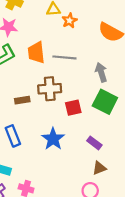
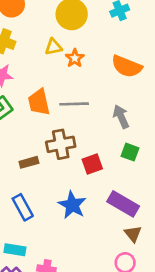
green square: (105, 102) -> (130, 152), size x0.6
purple rectangle: (94, 143) -> (123, 204), size x1.6
brown triangle: (99, 168) -> (133, 234), turned -40

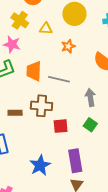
yellow triangle: (53, 47) -> (46, 29), moved
purple rectangle: (123, 204) -> (75, 161), turned 35
blue star: (72, 205) -> (40, 165), moved

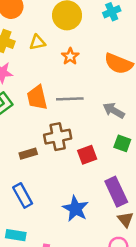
gray arrow: (90, 97) -> (114, 110), turned -36

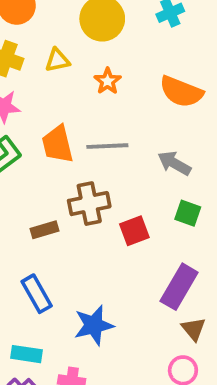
purple rectangle: (116, 192) -> (179, 287), turned 56
blue star: (75, 209) -> (94, 325), moved, turned 30

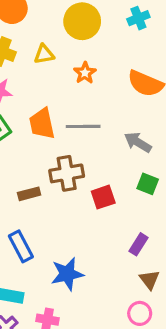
purple rectangle: (179, 287) -> (139, 244), size x0.6

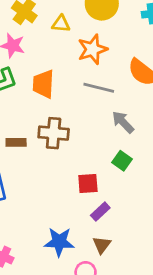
orange star: (85, 73) -> (92, 49), size x1.5
gray line: (83, 126) -> (99, 88), moved
red square: (103, 197) -> (88, 184), moved
blue star: (67, 274) -> (59, 242), moved

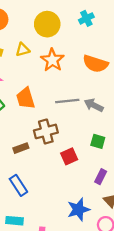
gray line: (99, 88) -> (67, 101), moved
green square: (122, 161) -> (98, 141), moved
red square: (88, 184) -> (69, 156), moved

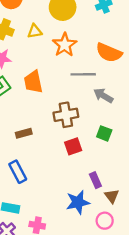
gray line: (67, 101) -> (83, 74), moved
brown cross: (46, 131) -> (66, 115), moved
purple rectangle: (101, 177) -> (95, 180), moved, turned -56

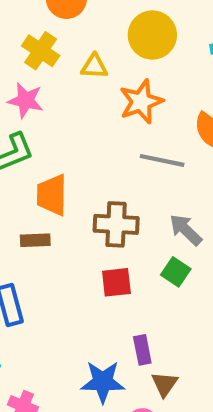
orange trapezoid: (33, 82) -> (52, 195), moved
gray arrow: (103, 96) -> (186, 230), moved

